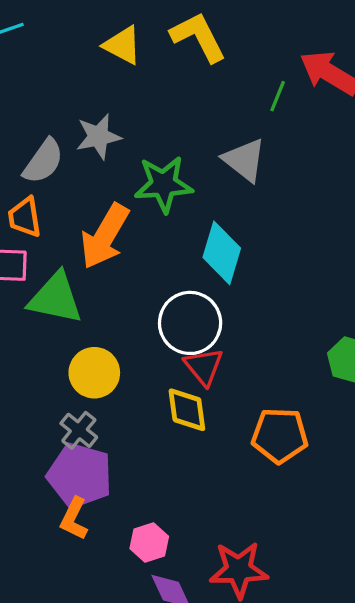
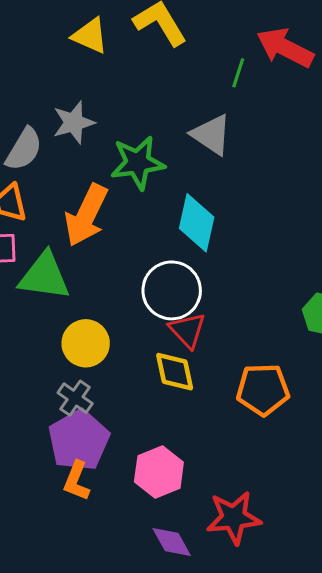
purple pentagon: (80, 475) -> (79, 440), turned 30
pink hexagon: (149, 542) -> (159, 472), moved, size x1.4

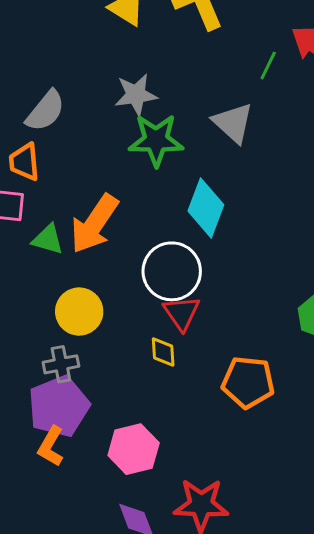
gray star: (74, 122) -> (136, 95), moved
orange arrow: (86, 215) -> (94, 224), moved
green triangle: (44, 276) -> (48, 239), size x0.6
yellow diamond: (175, 372) -> (163, 352), size x0.7
gray cross: (75, 398) -> (61, 364), turned 36

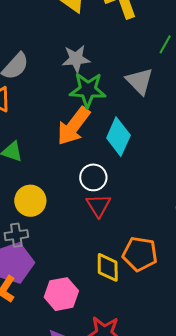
orange arrow: (94, 224) -> (73, 126), moved
white circle: (172, 271) -> (93, 177), size x0.7
yellow diamond: (163, 352) -> (108, 267), moved, size x1.4

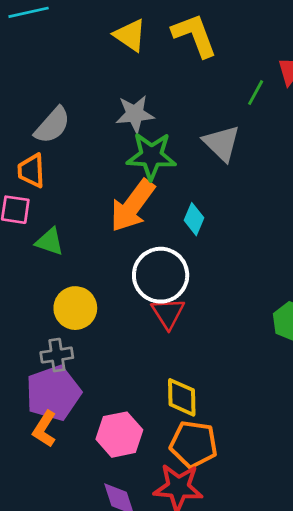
cyan diamond: (118, 137) -> (194, 219), size x0.6
white circle: (93, 177) -> (161, 275), size x1.5
orange pentagon: (140, 254) -> (194, 444), moved

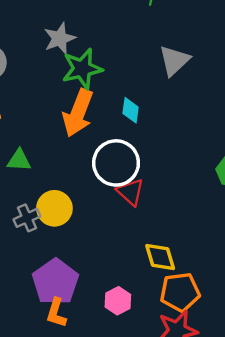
gray triangle: (222, 143) -> (174, 61), moved, turned 48
gray cross: (57, 355) -> (27, 218), moved
pink hexagon: (119, 435) -> (118, 301), size x0.7

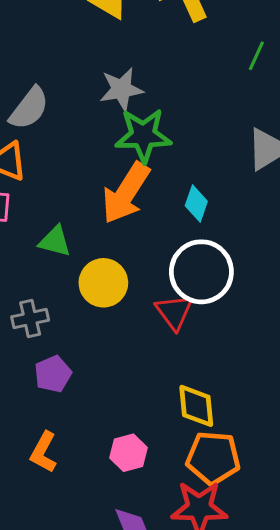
green triangle: (19, 160) -> (55, 241), moved
white circle: (116, 163) -> (201, 272), moved
yellow circle: (54, 208) -> (103, 283), moved
purple pentagon: (55, 282) -> (53, 374), moved, size x0.6

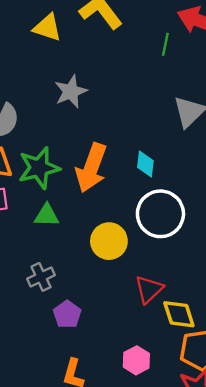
green star: (143, 135) -> (39, 168), moved
yellow circle: (103, 283) -> (109, 241), moved
red triangle: (174, 312) -> (149, 289), moved, turned 36

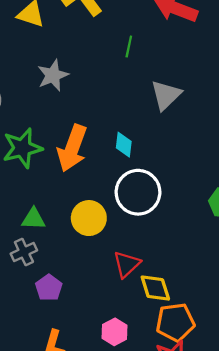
green line: (165, 44) -> (129, 46), moved
green triangle: (47, 215) -> (33, 219), moved

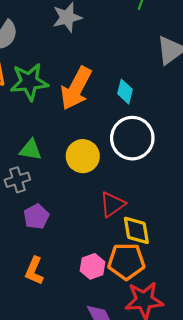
orange pentagon: (175, 322) -> (126, 261), moved

